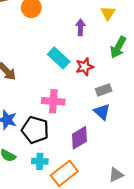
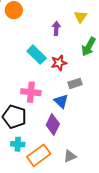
blue triangle: (102, 112) -> (61, 101), moved
purple diamond: (79, 138) -> (53, 125), turned -35
gray triangle: (116, 175) -> (70, 156), moved

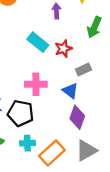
purple diamond: (53, 125) -> (77, 117), moved
gray triangle: (70, 156) -> (86, 150), size x1.5

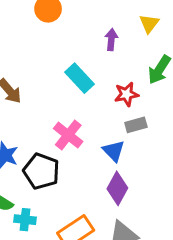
red star: (63, 49) -> (126, 94), moved
pink cross: (36, 84) -> (68, 135), turned 30
cyan cross: (27, 143) -> (25, 220), moved

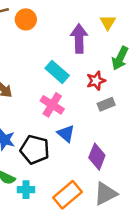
purple arrow: (111, 40) -> (79, 38), size x1.6
pink cross: (68, 135) -> (52, 105), moved
blue triangle: (114, 151) -> (66, 133), moved

